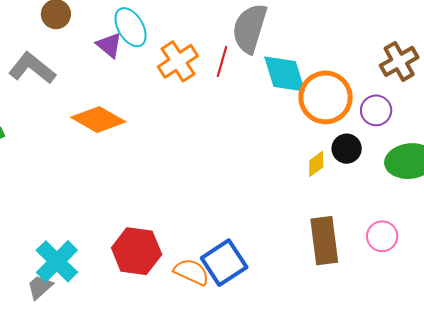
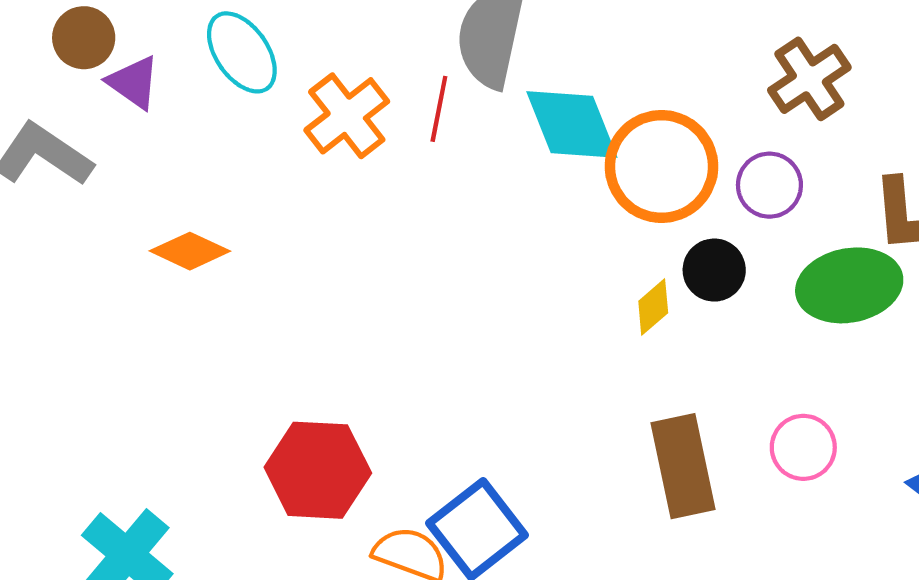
purple triangle: (109, 45) -> (133, 82), moved
orange diamond: (98, 120) -> (190, 251), size x0.7
red hexagon: (137, 251) -> (318, 470), moved

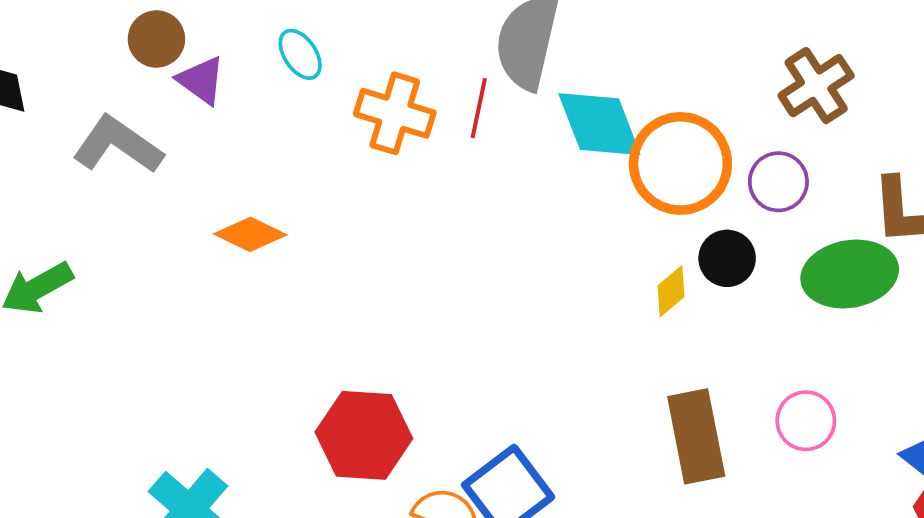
cyan ellipse: (242, 52) -> (300, 54), size x0.7
orange cross: (347, 116) -> (395, 113), turned -36

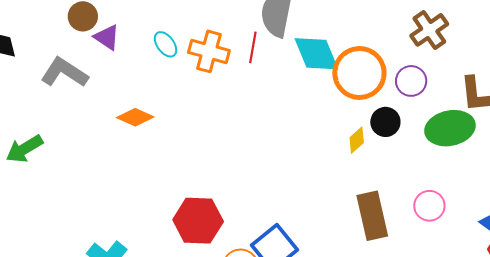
cyan ellipse: (300, 54) -> (166, 44), moved

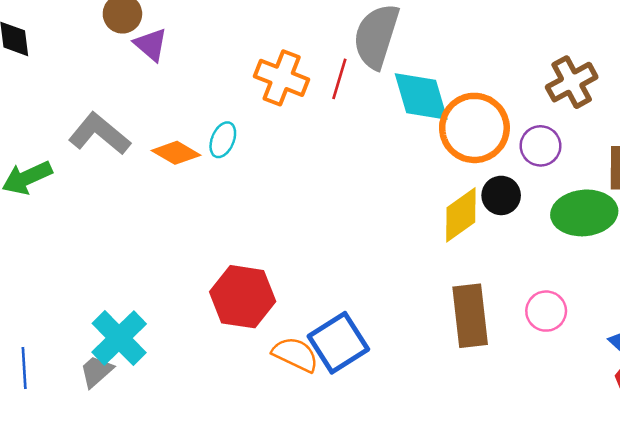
cyan ellipse: (166, 44) -> (223, 140), moved, turned 52
gray L-shape: (64, 73) -> (99, 134), moved
yellow diamond: (357, 140) -> (461, 215), size x1.6

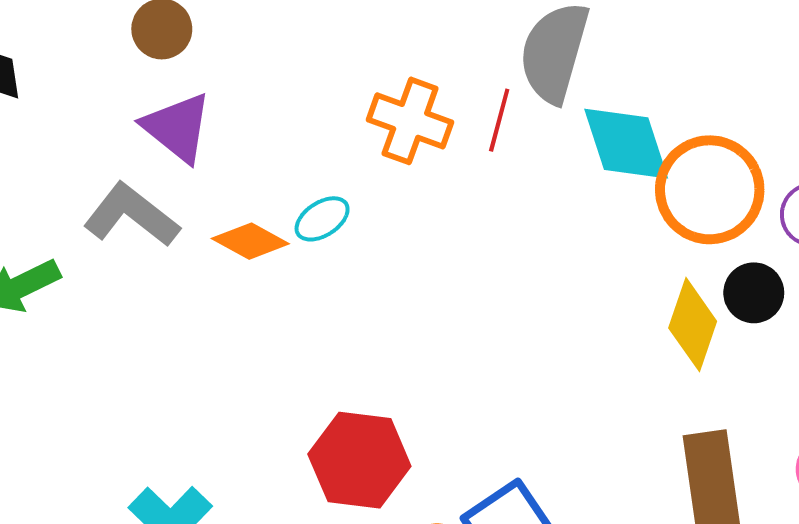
purple triangle: (151, 45) -> (177, 127), moved, size x1.4
cyan ellipse: (223, 140) -> (322, 219), turned 36
yellow diamond: (461, 215) -> (693, 325), turned -34

